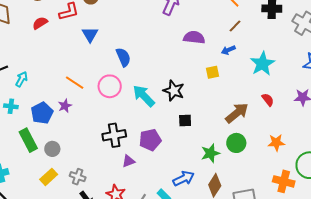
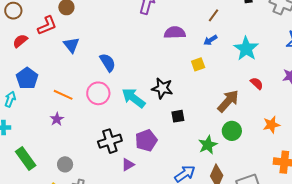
blue pentagon: (42, 113) -> (27, 78), moved
gray circle: (52, 149) -> (65, 164), moved

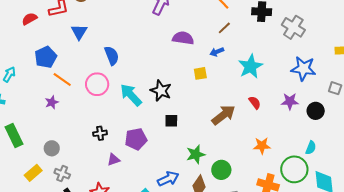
blue pentagon: (27, 78) -> (46, 57), moved
green circle: (232, 131) -> (221, 170), moved
black cross: (110, 141) -> (100, 133), size x0.6

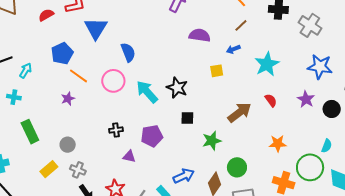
blue triangle: (79, 32) -> (96, 28), size x1.4
purple star: (290, 101) -> (306, 99), turned 30
green star: (196, 154) -> (212, 141), moved
purple triangle: (114, 160) -> (129, 156), turned 32

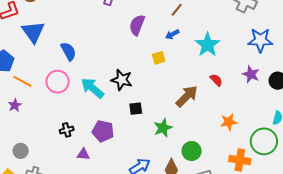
purple semicircle: (200, 35) -> (137, 25), turned -70
purple pentagon: (152, 136) -> (103, 131), turned 30

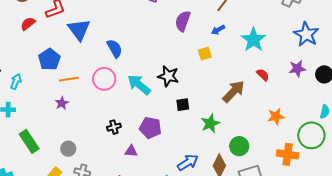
blue star: (260, 40) -> (306, 34), turned 30
purple star: (251, 74) -> (297, 69), turned -30
orange line: (22, 81) -> (69, 79), turned -36

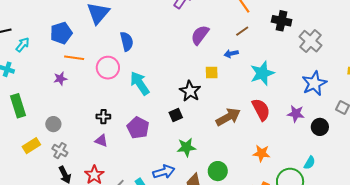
red semicircle: (263, 75) -> (261, 110), size x1.6
black star: (168, 76) -> (190, 91), moved
black square: (183, 105) -> (176, 115), turned -32
green star: (210, 123) -> (186, 147), moved
purple triangle: (131, 151) -> (101, 141), moved

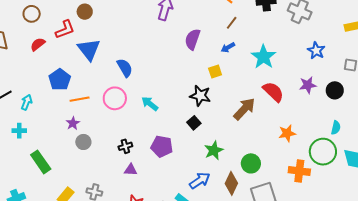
cyan arrow: (140, 83) -> (150, 104), size x0.7
blue star: (314, 83) -> (316, 51), size x0.7
gray circle: (53, 124) -> (83, 142), moved

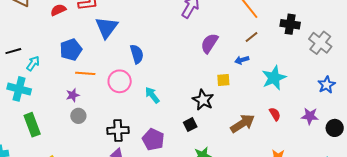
red semicircle: (273, 92) -> (275, 114), size x0.6
cyan cross: (19, 131) -> (19, 89), size x1.6
black cross: (125, 146) -> (118, 130), size x1.5

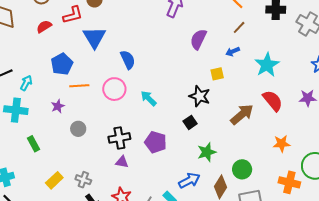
purple star: (73, 95) -> (58, 106), moved
red semicircle: (275, 114) -> (273, 101), size x1.6
green rectangle: (32, 125) -> (34, 144), size x0.7

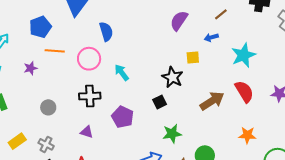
gray circle: (78, 129) -> (48, 107), moved
black cross: (119, 138) -> (90, 96), moved

